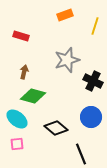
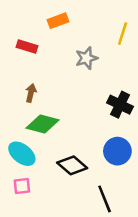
orange rectangle: (65, 15) -> (58, 21), moved
gray star: (67, 60) -> (86, 58), moved, size x0.7

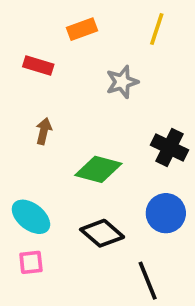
yellow line: (123, 34) -> (157, 29), moved
green diamond: (43, 124) -> (98, 169), moved

